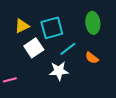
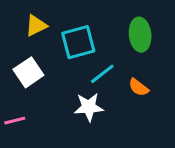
yellow triangle: (22, 26) -> (36, 26), moved
white square: (34, 48) -> (28, 72), moved

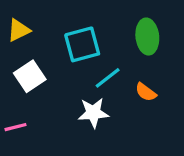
yellow triangle: (36, 26) -> (19, 30), moved

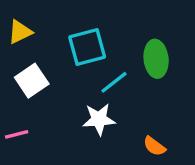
green ellipse: (147, 37) -> (156, 59), moved
orange semicircle: (146, 92) -> (154, 146), moved

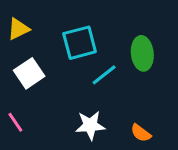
white star: (99, 119) -> (90, 125), moved
pink line: (17, 134) -> (15, 122), turned 70

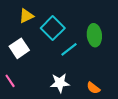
yellow triangle: (18, 29) -> (26, 16), moved
cyan square: (80, 43) -> (53, 28), turned -30

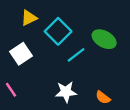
green ellipse: (94, 35) -> (104, 39), turned -55

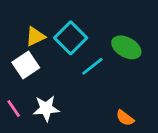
yellow triangle: (29, 18) -> (35, 36), moved
white star: (66, 92) -> (46, 108), moved

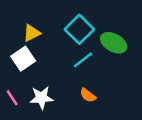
cyan square: (71, 38) -> (79, 29), moved
orange semicircle: (125, 118) -> (88, 95), moved

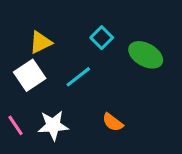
cyan square: (79, 29) -> (102, 38), size x0.6
cyan line: (83, 60) -> (78, 77), moved

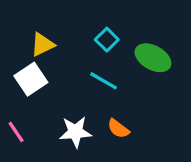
cyan line: (78, 77) -> (103, 81), moved, turned 68
white star: (53, 125) -> (75, 132), moved

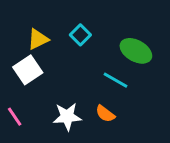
cyan square: (107, 40) -> (80, 35), moved
cyan line: (103, 81) -> (115, 80), moved

